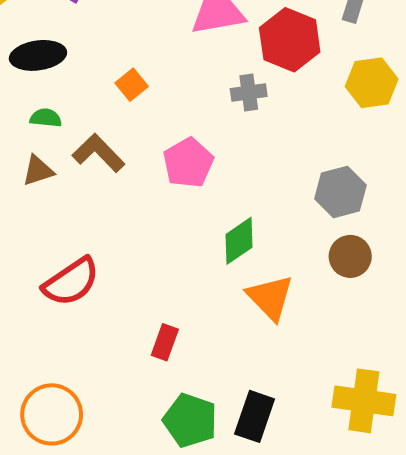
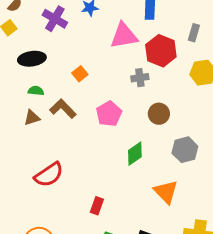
gray hexagon: (340, 192) -> (185, 150), moved
brown circle: (350, 256) -> (159, 114), moved
orange triangle: (270, 297) -> (166, 192), moved

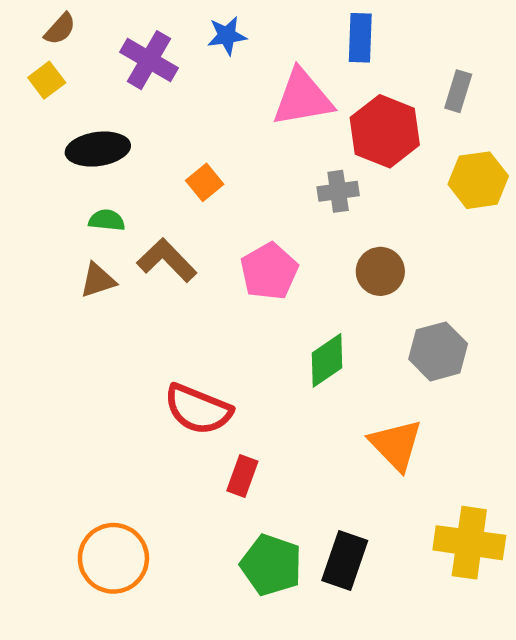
red semicircle: (49, 175) -> (198, 409), moved, turned 56

